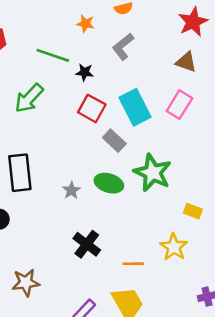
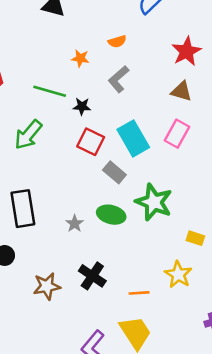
brown star: (26, 283) -> (47, 286), moved

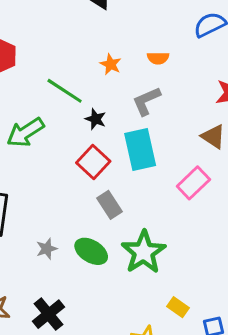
cyan rectangle: (133, 138) -> (140, 149), moved

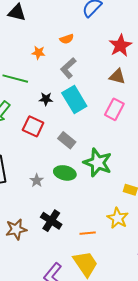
black star: (96, 119) -> (46, 99), moved
red square: (93, 162) -> (33, 126), moved

